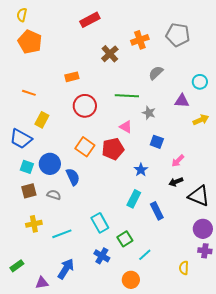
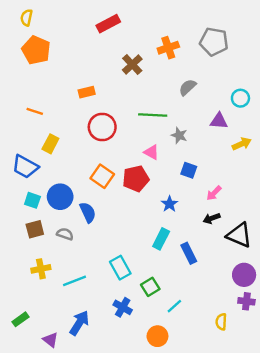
purple triangle: (42, 283) -> (50, 340), turned 48

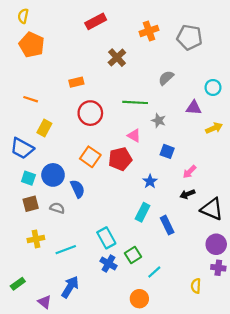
orange cross: (168, 48) -> (149, 31), moved
blue cross: (123, 307) -> (108, 263), moved

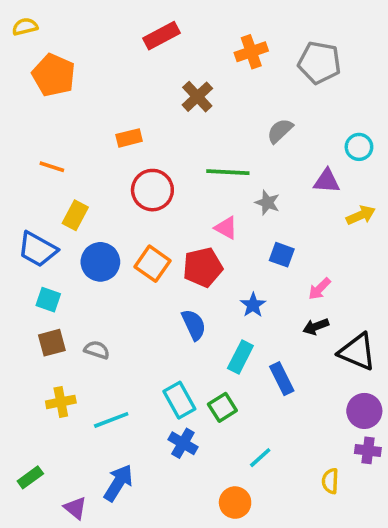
yellow semicircle: (23, 16) -> (25, 27), moved, turned 64
blue circle: (53, 175) -> (100, 262), moved
blue semicircle: (78, 189) -> (194, 325), moved
green square: (133, 255) -> (222, 407), moved

